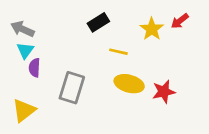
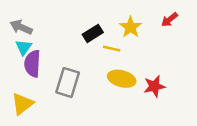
black rectangle: (98, 22) -> (93, 33), moved
yellow star: (152, 29) -> (130, 27), moved
purple semicircle: (34, 68) -> (32, 64), size x1.5

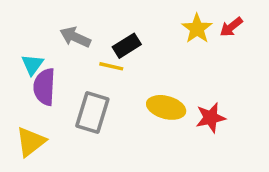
gray arrow: (21, 27) -> (75, 37), moved
yellow star: (130, 27) -> (197, 29), moved
yellow line: (112, 49) -> (111, 66), moved

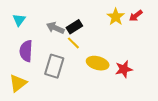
gray arrow: (75, 37) -> (55, 28), moved
cyan triangle: (32, 65) -> (19, 20), moved
yellow line: (111, 66) -> (73, 43), moved, turned 32

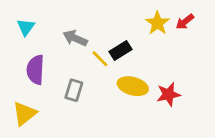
black rectangle: (74, 27) -> (120, 50), moved
gray rectangle: (54, 66) -> (74, 90), size x0.7

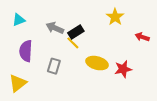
red arrow: (185, 22) -> (142, 37), moved, turned 56
cyan triangle: (26, 27) -> (19, 20), turned 32
black rectangle: (120, 50) -> (76, 32), moved

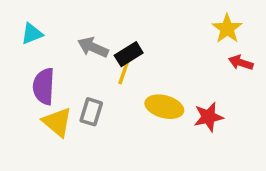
yellow star: (115, 17) -> (227, 29), moved
yellow line: (73, 43) -> (124, 73), turned 64
yellow triangle: (18, 83) -> (57, 122), moved, turned -42

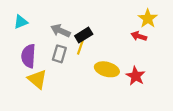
red arrow: (241, 63) -> (139, 36), moved
gray rectangle: (91, 112) -> (59, 54), moved
red star: (208, 117) -> (136, 76), turned -30

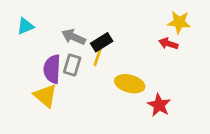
yellow star: (148, 18) -> (179, 22), turned -30
purple semicircle: (28, 56) -> (52, 69), moved
red star: (136, 76) -> (159, 105), moved

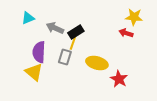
cyan triangle: (25, 26) -> (28, 18), moved
gray rectangle: (72, 65) -> (65, 57), moved

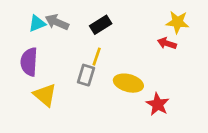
gray arrow: (55, 28) -> (57, 22), moved
black rectangle: (76, 32) -> (101, 25), moved
purple semicircle: (39, 52) -> (29, 62), moved

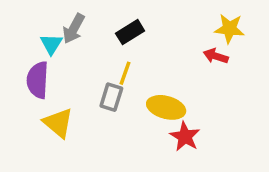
gray arrow: (57, 22) -> (74, 29), turned -85
cyan triangle: (37, 23) -> (51, 44), moved, turned -36
red star: (158, 104) -> (185, 137), moved

